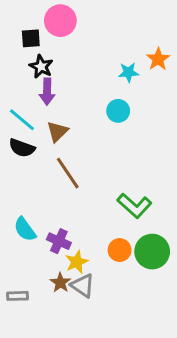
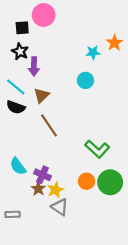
black star: (41, 66) -> (20, 51), moved
brown star: (60, 283) -> (38, 189), moved

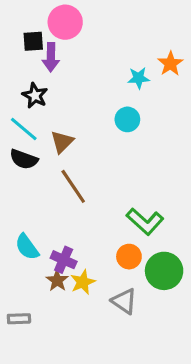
black star: (20, 51) -> (35, 95), moved
purple arrow: (34, 66) -> (51, 57), moved
orange circle: (87, 181) -> (129, 257), moved
gray triangle: (60, 207) -> (124, 301), moved

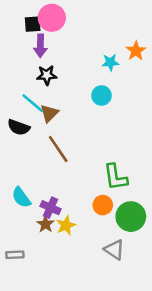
black square: (33, 41) -> (33, 24), moved
black star: (35, 95) -> (47, 75), moved, turned -30
cyan line: (24, 129) -> (33, 103), moved
green L-shape: (145, 221) -> (116, 177), turned 40
gray triangle: (124, 301) -> (114, 250), moved

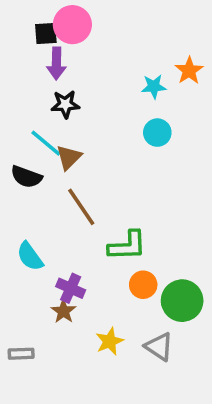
cyan circle: (101, 95) -> (157, 133), moved
green L-shape: (116, 177) -> (127, 246), moved, turned -84
cyan semicircle: (21, 197) -> (30, 256), moved
yellow star: (66, 225) -> (110, 341), moved

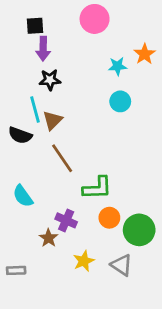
pink circle: (72, 25) -> (95, 19), moved
cyan line: (46, 143) -> (35, 110), turned 35
purple cross: (71, 288) -> (66, 220), moved

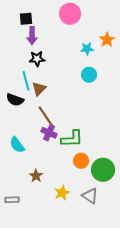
purple cross: (66, 220) -> (49, 133), moved

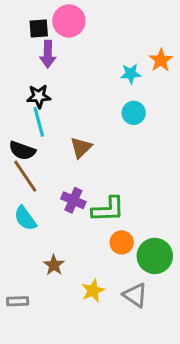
pink circle: (70, 14) -> (69, 21), moved
black star: (37, 59) -> (39, 96), moved
brown triangle: (39, 89) -> (81, 148), moved
brown line: (46, 117) -> (25, 176), moved

